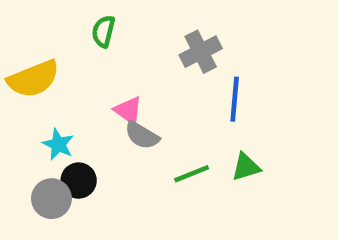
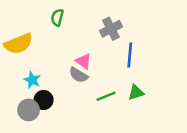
pink triangle: (128, 110) -> (84, 61), moved

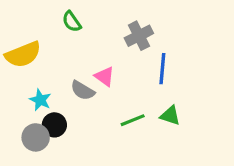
green semicircle: (57, 17) -> (72, 22), turned -49
gray semicircle: (79, 75) -> (83, 90), moved
green triangle: (136, 92) -> (170, 116), turned 35

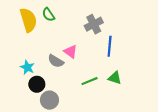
yellow semicircle: (23, 54) -> (28, 20), moved, turned -85
gray circle: (36, 137) -> (49, 100), moved

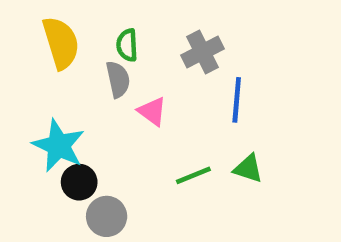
green semicircle: (48, 15) -> (127, 45), moved, turned 32
gray semicircle: (56, 61) -> (118, 79), moved, turned -133
cyan star: (27, 67) -> (59, 146), size x1.6

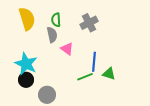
blue line: (237, 100) -> (94, 62), moved
black circle: (79, 182) -> (26, 80), moved

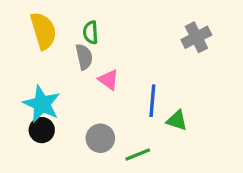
gray cross: (89, 23) -> (196, 37), moved
green line: (85, 77) -> (138, 155), moved
gray circle: (47, 95) -> (100, 138), moved

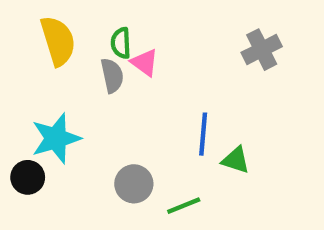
pink triangle: (108, 80) -> (145, 63), moved
cyan star: (42, 104) -> (56, 138), turned 30
black circle: (42, 130) -> (28, 177), moved

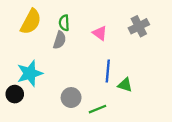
yellow semicircle: (58, 41) -> (31, 22), turned 45
pink triangle: (145, 63) -> (100, 33), moved
gray semicircle: (112, 76) -> (60, 40), turned 30

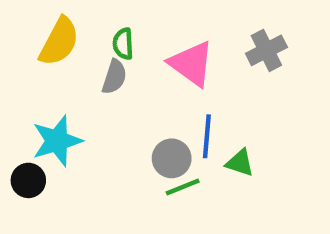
pink triangle: (100, 33) -> (191, 64), size x1.6
gray circle: (71, 98) -> (172, 158), moved
green line: (97, 109) -> (183, 187), moved

